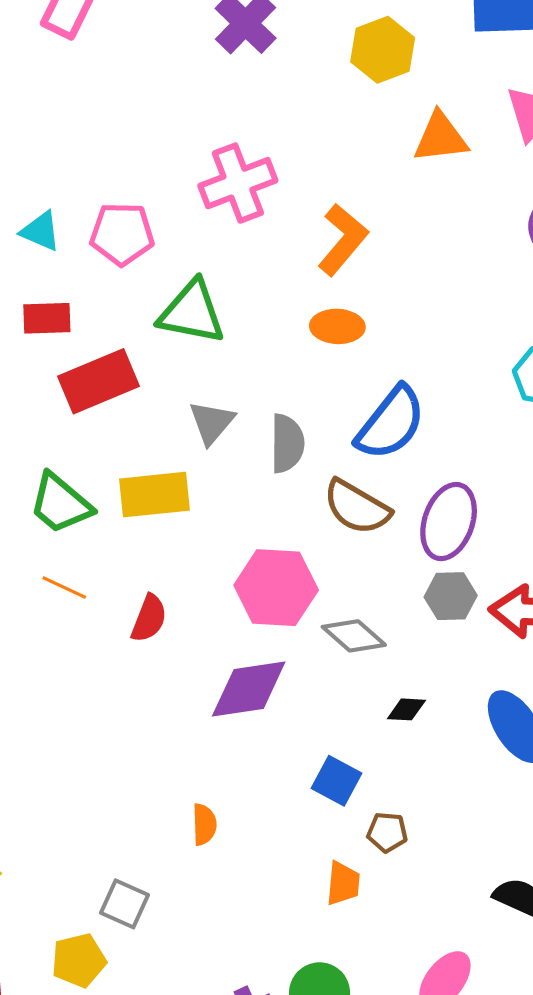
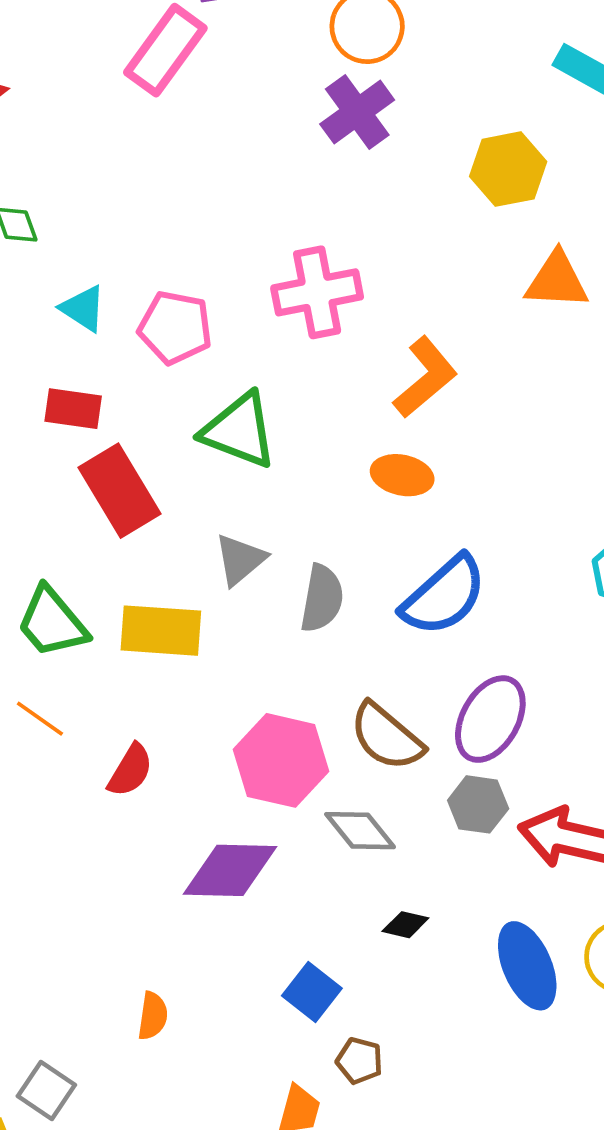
red rectangle: (99, 381) -> (120, 491), turned 72
brown semicircle: (357, 507) -> (387, 737), moved

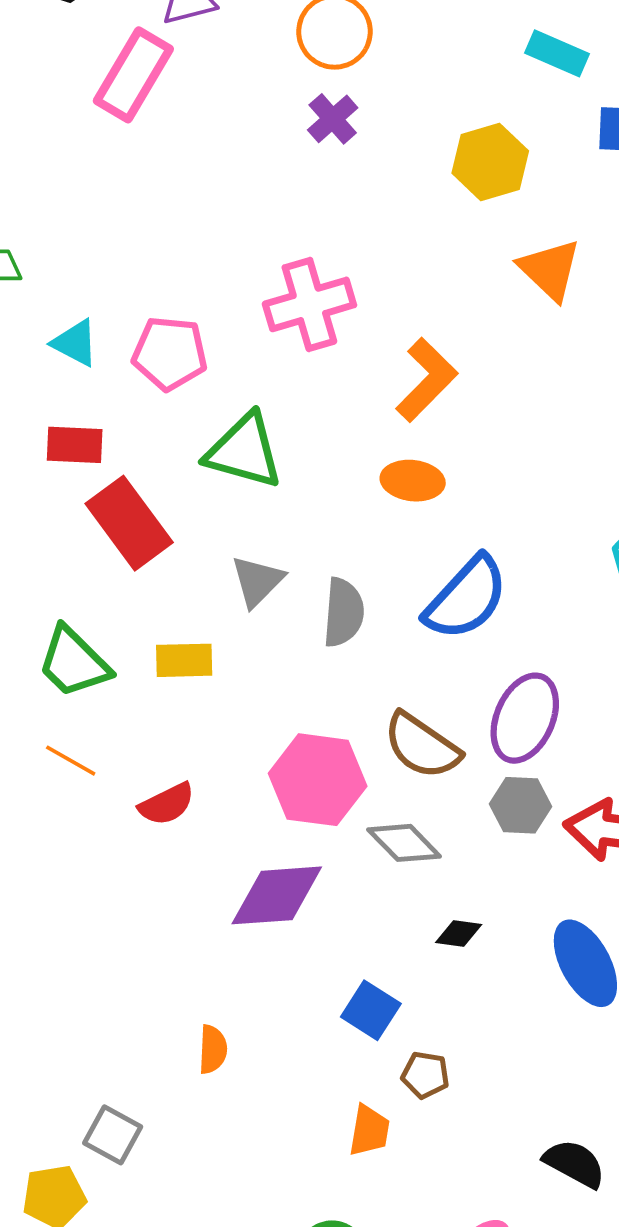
purple cross: (357, 112) -> (333, 119), size x0.7
orange triangle: (557, 280) -> (550, 270), turned 46
yellow rectangle: (161, 631) -> (184, 660), size x0.7
red semicircle: (130, 770) -> (167, 804), turned 38

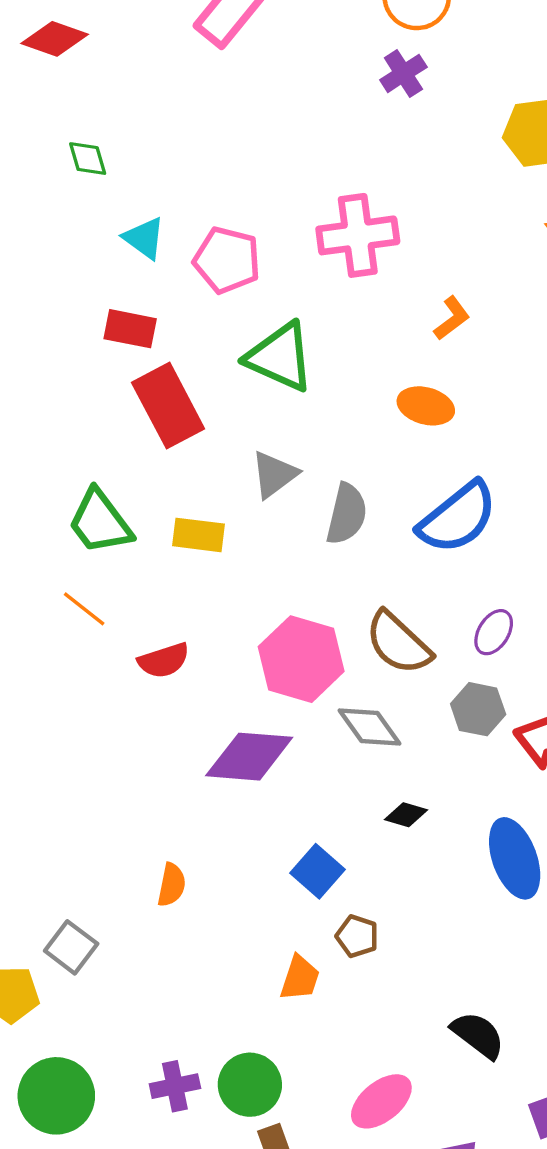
orange L-shape: (427, 380) -> (452, 318), size x0.6
purple ellipse: (525, 718) -> (494, 632), size x0.6

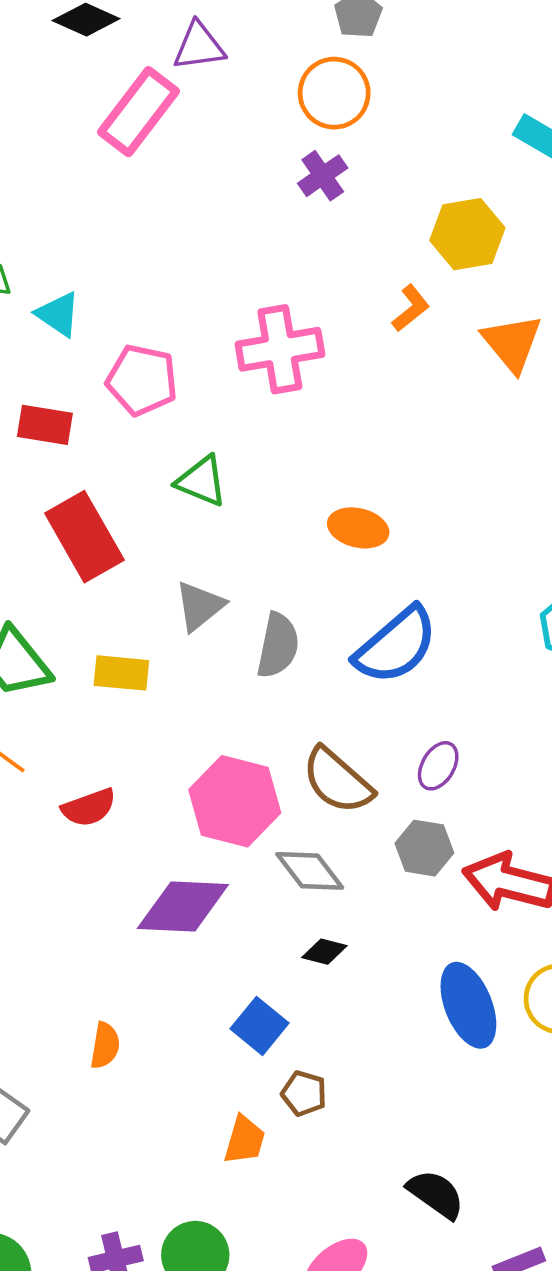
cyan triangle: (144, 238) -> (58, 314), moved
orange L-shape: (452, 318) -> (411, 308), moved
red rectangle: (130, 329) -> (45, 425), moved
green triangle: (280, 357) -> (202, 481), size x0.7
black diamond: (406, 815) -> (324, 952), moved

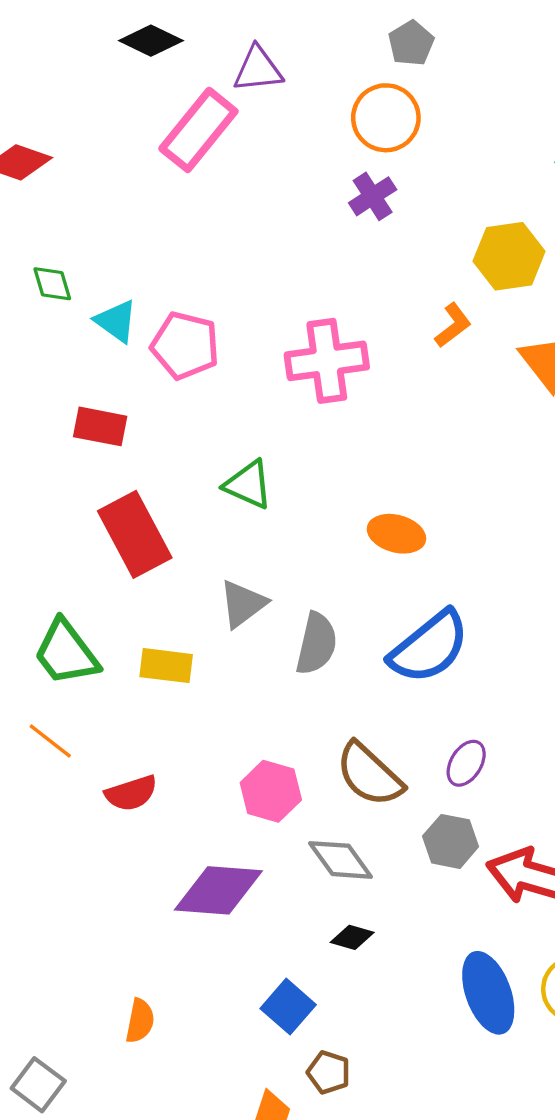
pink pentagon: (142, 380) -> (185, 345), moved
pink hexagon: (235, 801) -> (271, 791), size x0.7

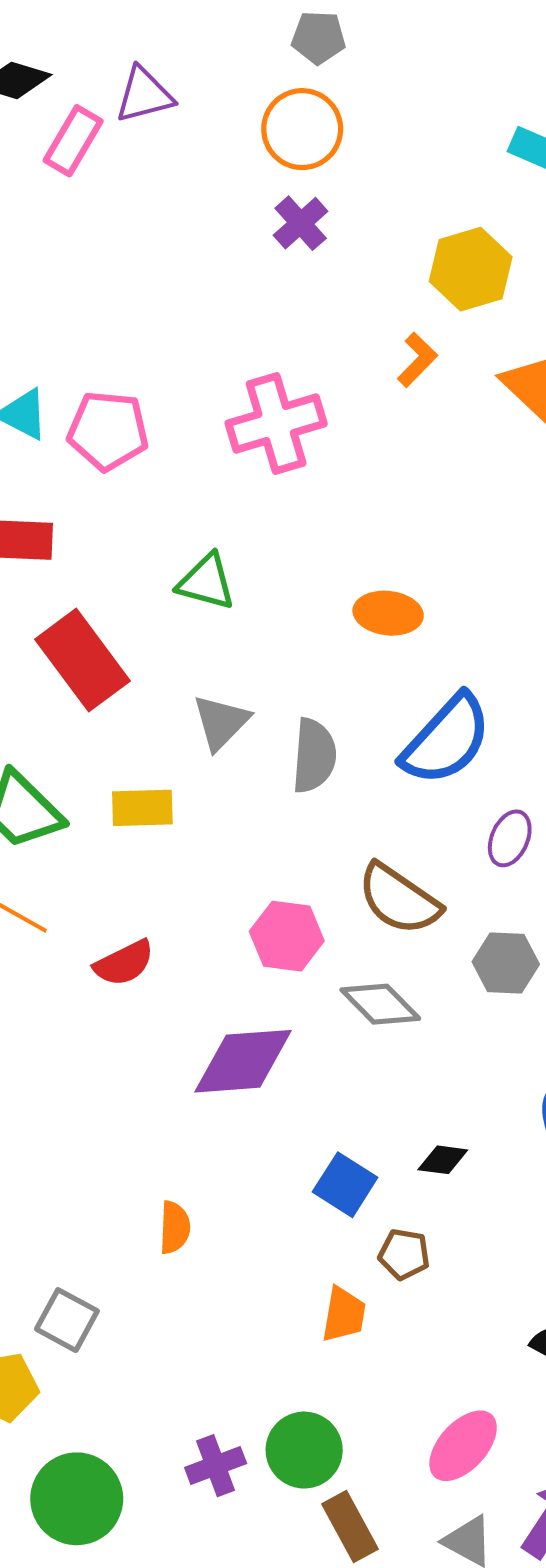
gray pentagon: (411, 43) -> (318, 37), turned -30
pink rectangle: (198, 130) -> (73, 141), moved, size x0.7
purple ellipse: (466, 763) -> (510, 838), moved
black diamond: (352, 937) -> (443, 1160), moved

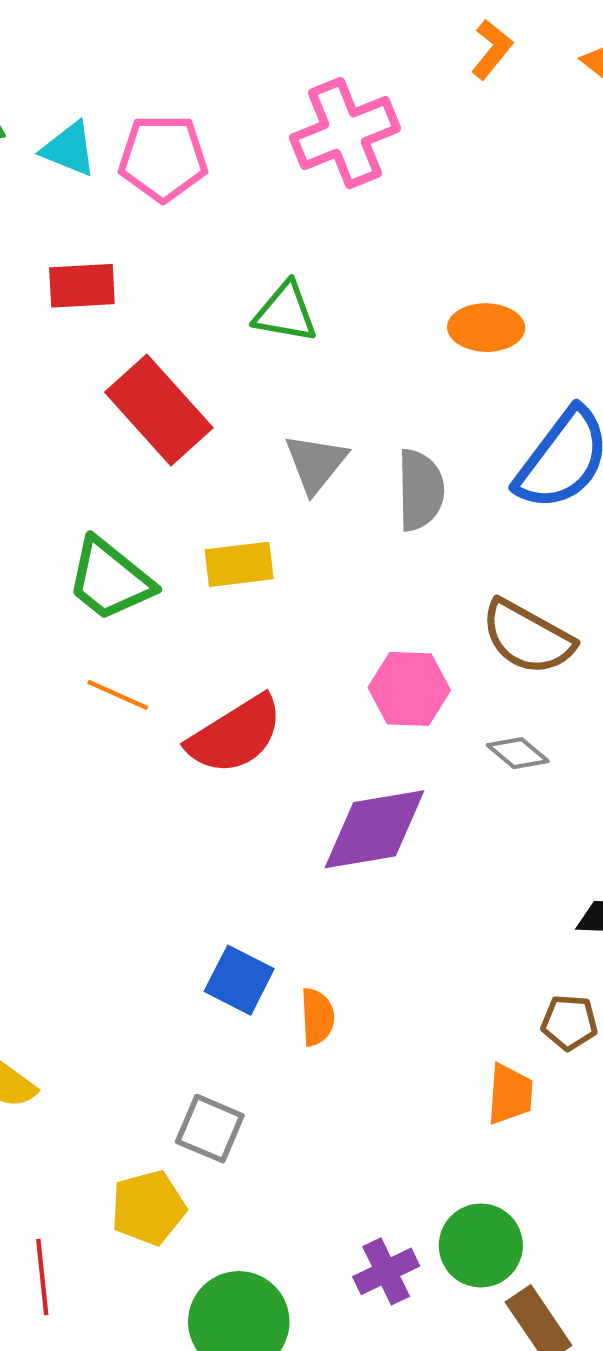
red semicircle: (124, 963) -> (235, 735), size x1.5
gray diamond: (380, 1004) -> (518, 753), size x0.7
blue square: (345, 1185) -> (239, 980), moved

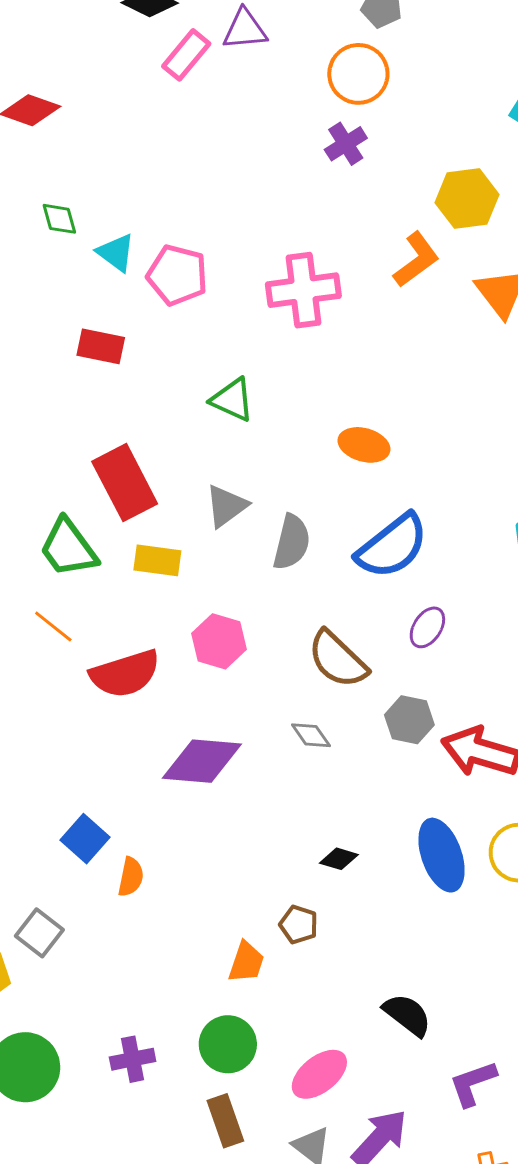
orange L-shape: (492, 49) -> (416, 260), size x1.4
red rectangle: (159, 410) -> (125, 483), moved
pink hexagon: (409, 689) -> (219, 641), moved
green circle: (481, 1245) -> (228, 1044), moved

